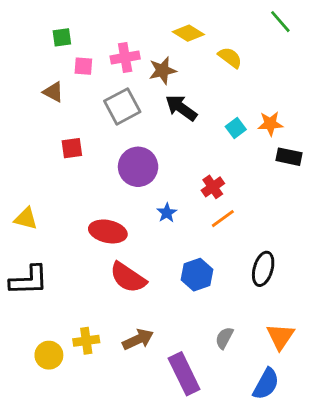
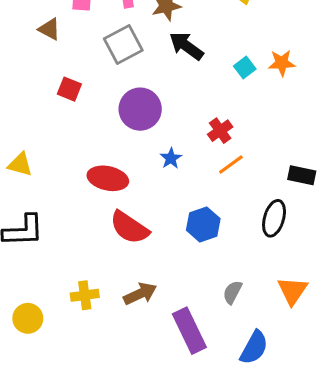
red square: (72, 148) -> (69, 89), turned 30
black rectangle: (289, 157) -> (302, 175), moved
yellow circle: (49, 355) -> (28, 318), moved
blue semicircle: (266, 384) -> (254, 348), moved

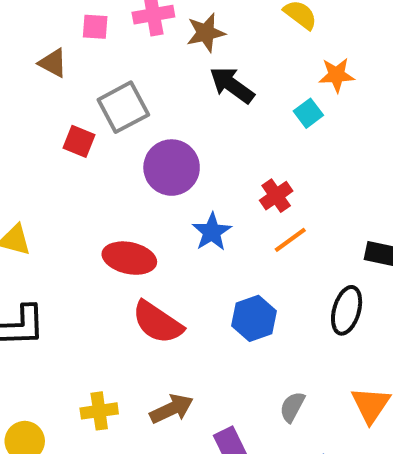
gray square: (123, 44) -> (123, 107), moved
orange star: (282, 63) -> (337, 75), moved
blue star: (171, 158) -> (212, 232), size x1.4

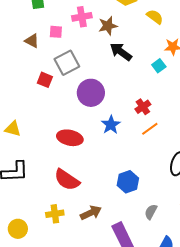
pink square: (95, 27) -> (56, 32), moved
blue hexagon: (254, 318) -> (128, 182), moved
red semicircle: (157, 322) -> (67, 180), moved

